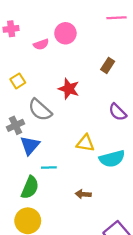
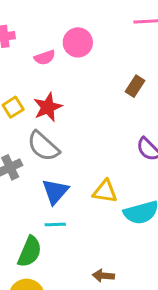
red star: (69, 89) -> (48, 107), moved, turned 30
blue triangle: (30, 145) -> (55, 191), moved
brown arrow: (83, 194) -> (103, 276), moved

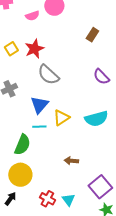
gray semicircle: (43, 146) -> (48, 75), moved
yellow triangle: (105, 191) -> (61, 118), moved, turned -42

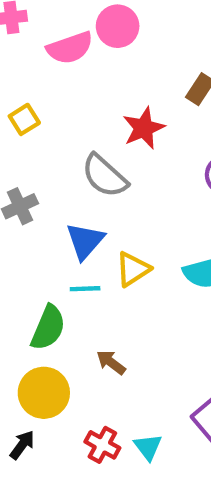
pink semicircle: (32, 16) -> (70, 48), size x1.5
red star: (34, 49) -> (144, 128), moved
brown arrow: (71, 161) -> (111, 362), moved, turned 32

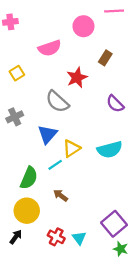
pink circle: (118, 26) -> (83, 26), moved
pink semicircle: (70, 48) -> (50, 48), moved
cyan line: (85, 289) -> (55, 165), moved, turned -32

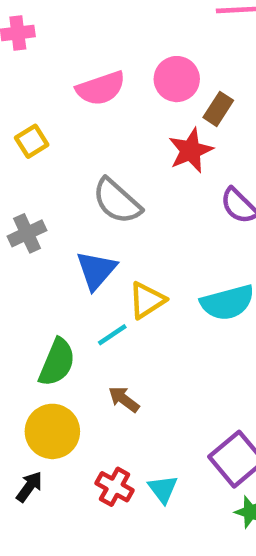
pink circle: (83, 26) -> (177, 79), moved
red star: (77, 78) -> (191, 150), moved

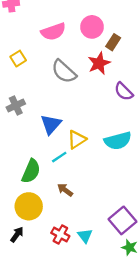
gray semicircle: (117, 201) -> (64, 71), moved

